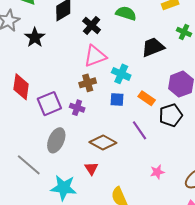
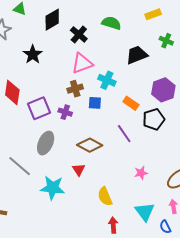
black star: (35, 37) -> (33, 54), moved
blue square: (117, 100) -> (95, 103), moved

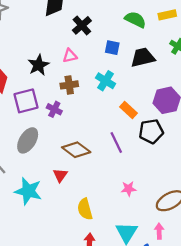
green semicircle: (111, 23) -> (135, 20), moved
black star: (33, 54) -> (39, 65), moved
pink triangle: (82, 63) -> (70, 56), moved, size x0.6
blue square: (95, 103) -> (112, 48), moved

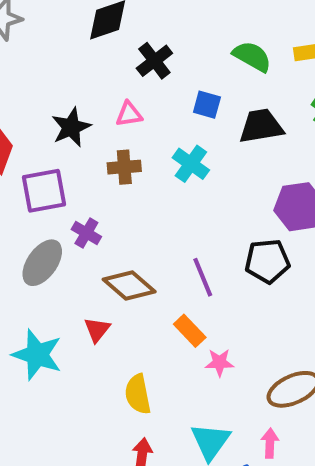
purple cross: (54, 109) -> (86, 233), moved
orange rectangle: (129, 110) -> (190, 331), moved

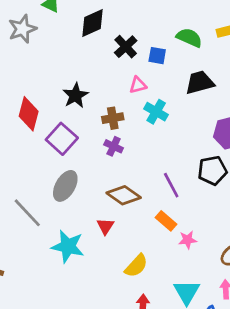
blue square: (207, 105) -> (157, 56), moved
pink triangle: (129, 114) -> (138, 85), moved
purple square: (44, 191) -> (62, 139), turned -32
purple cross: (86, 233) -> (114, 146), moved
yellow semicircle: (138, 394) -> (136, 266), turned -120

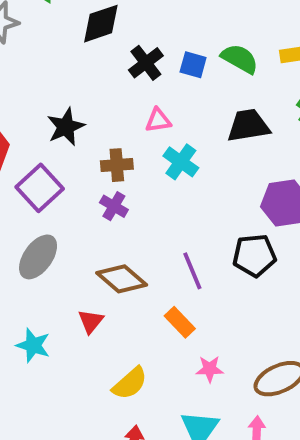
blue square: (157, 56) -> (193, 65), moved
pink star: (188, 240) -> (210, 369), moved
cyan star: (68, 246) -> (33, 345), size x0.7

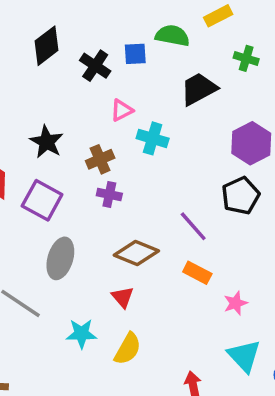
yellow semicircle: (130, 383) -> (128, 349), moved

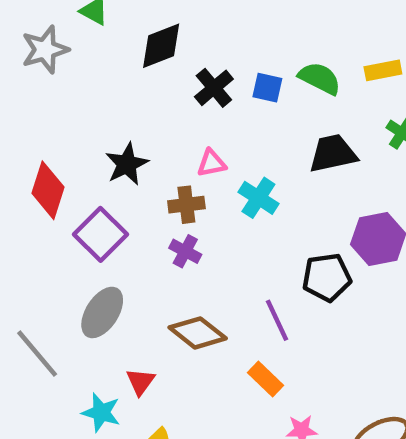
pink triangle: (122, 110) -> (211, 163), moved
black pentagon: (241, 196) -> (327, 277), moved
red triangle: (123, 297) -> (141, 382), moved

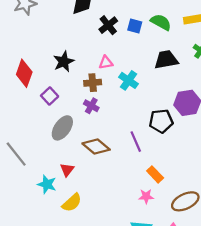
purple square: (100, 234) -> (50, 96), size x0.7
gray ellipse: (102, 312) -> (62, 128), moved
orange rectangle: (265, 379) -> (155, 174), moved

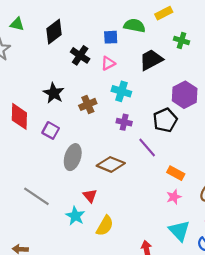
black cross: (108, 25) -> (80, 55), moved
pink triangle: (106, 63) -> (108, 63), moved
purple cross: (91, 106) -> (124, 122), moved
cyan star: (47, 184) -> (75, 216), turned 30

